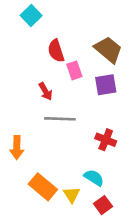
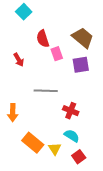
red arrow: (46, 91) -> (19, 60), moved
red cross: (106, 140) -> (71, 111), moved

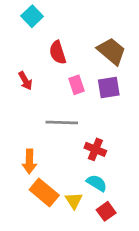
pink rectangle: (57, 54) -> (77, 85), moved
orange arrow: (13, 113) -> (29, 162), moved

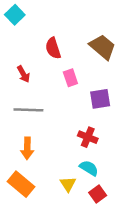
cyan square: (32, 16) -> (15, 15), moved
purple square: (109, 88) -> (100, 99), moved
gray line: (62, 122) -> (28, 110), moved
orange rectangle: (44, 192) -> (21, 184), moved

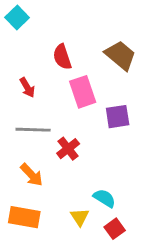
pink rectangle: (70, 78) -> (83, 92), size x1.5
red cross: (88, 137) -> (68, 149), moved, turned 30
orange arrow: (27, 148) -> (32, 175), turned -45
orange rectangle: (21, 184) -> (24, 217), turned -30

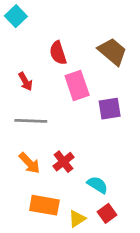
red cross: (68, 149) -> (63, 162), moved
orange rectangle: (24, 217) -> (44, 205), moved
yellow triangle: (80, 217) -> (77, 219), moved, turned 30

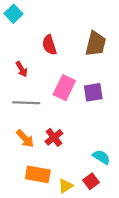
brown trapezoid: (112, 51) -> (96, 44), turned 64
pink rectangle: (77, 85) -> (64, 88), moved, turned 45
cyan semicircle: (97, 185) -> (101, 157), moved

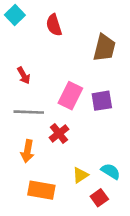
red semicircle: (49, 45) -> (54, 25), moved
red cross: (54, 137) -> (59, 133), moved
orange arrow: (25, 139) -> (27, 151), turned 54
yellow triangle: (66, 186) -> (80, 175), moved

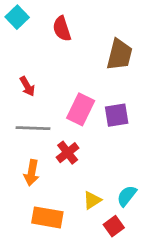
cyan semicircle: (111, 171) -> (127, 196), turned -84

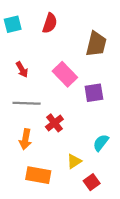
cyan square: (17, 17) -> (13, 24), moved, turned 30
red semicircle: (62, 29) -> (50, 23), turned -144
pink rectangle: (81, 109) -> (65, 74), moved, turned -70
cyan semicircle: (127, 196) -> (101, 143), moved

